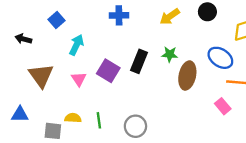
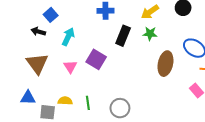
black arrow: (23, 39) -> (38, 32), moved
green star: (170, 54) -> (150, 34), moved
black rectangle: (139, 61) -> (123, 36), moved
blue triangle: (20, 114) -> (28, 98), moved

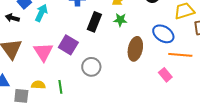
cyan arrow: (68, 37) -> (41, 13), moved
pink triangle: (70, 67) -> (43, 52), size x1.5
gray circle: (120, 108) -> (91, 67), moved

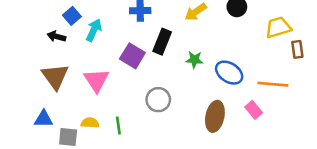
green star: (120, 20) -> (194, 60), moved
blue ellipse: (163, 34) -> (229, 73), moved
purple square: (68, 45) -> (132, 56), moved
brown ellipse: (135, 49) -> (215, 116), moved

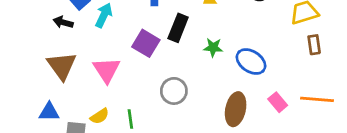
brown rectangle: (297, 49) -> (314, 45), moved
orange line: (273, 84) -> (317, 99), moved
yellow semicircle: (90, 123) -> (100, 116), turned 144

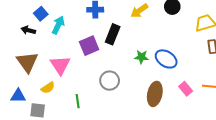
purple square: (146, 43) -> (89, 46), turned 36
green star: (213, 47) -> (141, 57), moved
yellow semicircle: (100, 116) -> (48, 88), moved

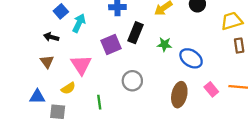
black arrow: (28, 30) -> (51, 37), moved
green star: (141, 57) -> (164, 44), moved
brown triangle: (27, 62) -> (47, 62), size x0.6

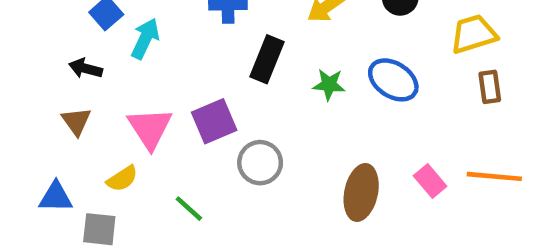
purple square: (111, 44) -> (214, 121), moved
blue ellipse: (191, 58) -> (393, 80), moved
green line: (99, 102) -> (189, 209), turned -40

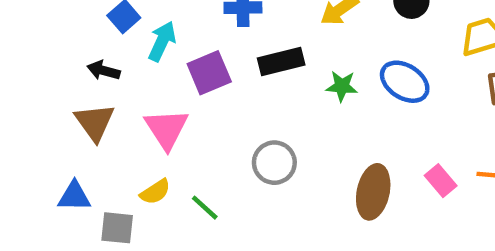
black rectangle: (267, 59) -> (281, 62), turned 54
brown triangle: (76, 121) -> (95, 122), size x1.4
purple square: (214, 121) -> (209, 73), moved
yellow semicircle: (122, 179) -> (155, 192), moved

